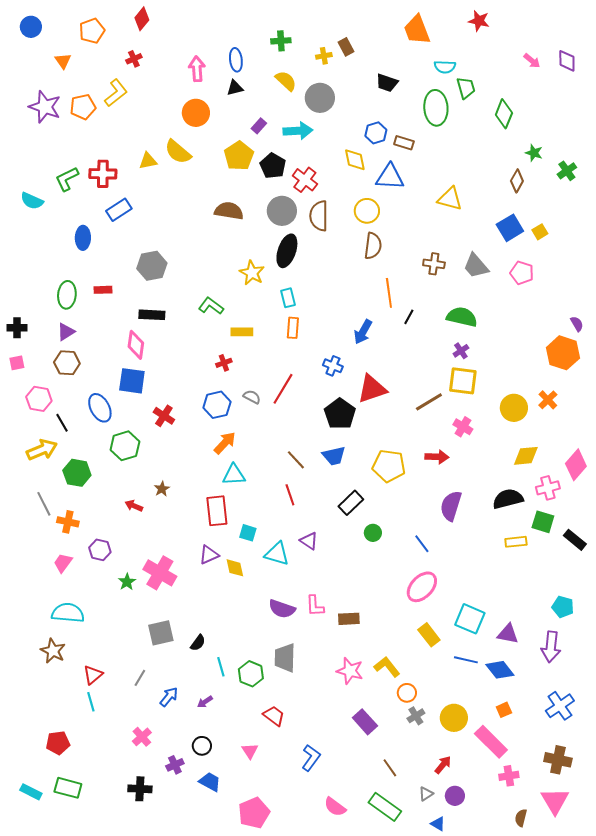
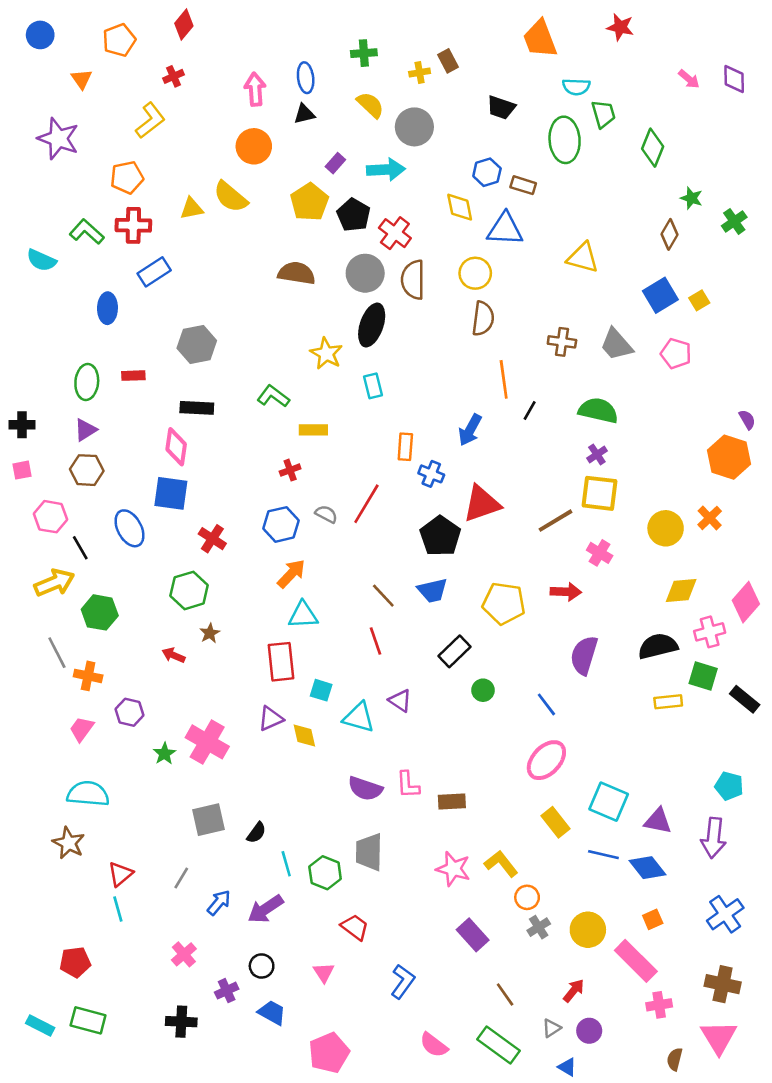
orange pentagon: (83, 107) -> (127, 177), moved
green L-shape: (67, 179) -> (87, 232), turned 68
orange rectangle: (293, 328) -> (405, 447), moved
green hexagon: (125, 446) -> (189, 590), moved
purple arrow: (205, 702) -> (265, 909), size x1.8

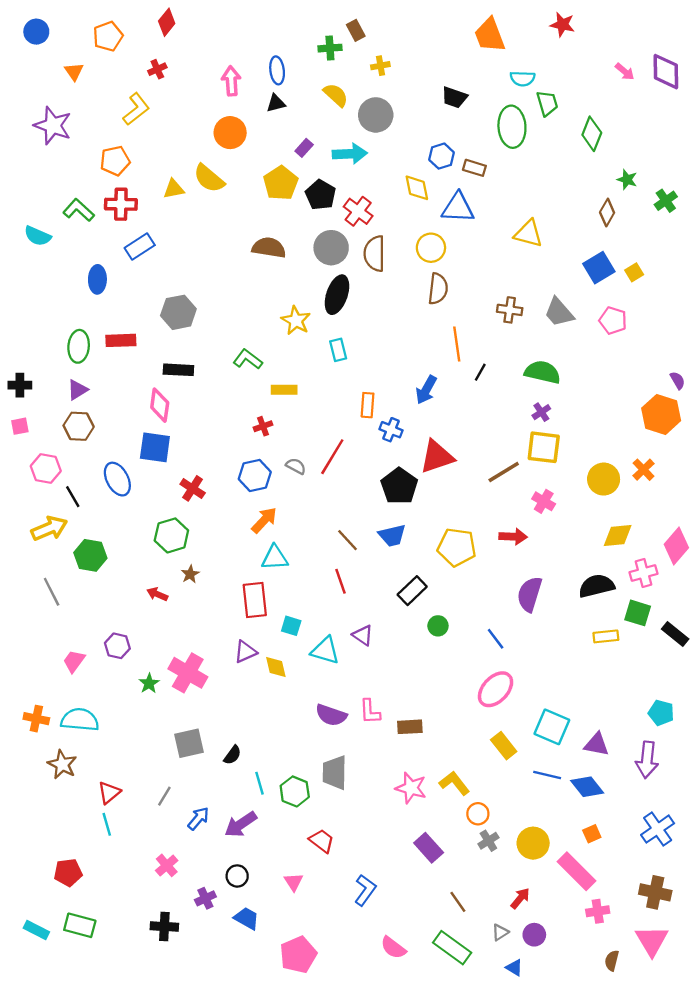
brown rectangle: (448, 61) -> (356, 30), moved
purple diamond: (734, 79) -> (666, 72), size x1.4
red rectangle: (133, 376) -> (121, 340), size x1.4
orange cross: (88, 676) -> (36, 719), moved

